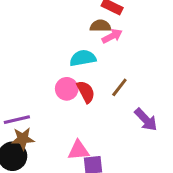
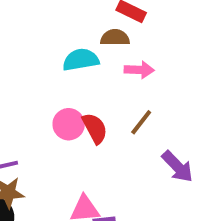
pink arrow: (112, 36) -> (139, 70), moved, turned 30
cyan semicircle: (83, 58) -> (81, 60), moved

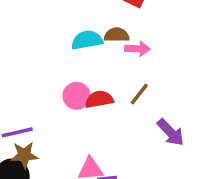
brown semicircle: (115, 38) -> (117, 35), moved
red semicircle: (95, 128) -> (99, 99), turned -72

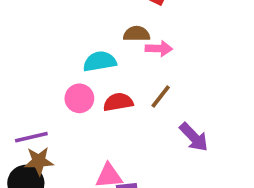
cyan semicircle: (87, 40) -> (100, 61), moved
pink circle: (77, 96) -> (79, 98), moved

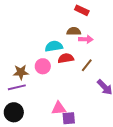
red semicircle: (118, 102) -> (66, 58), moved
brown star: (39, 161) -> (21, 72), moved

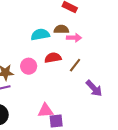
cyan semicircle: (54, 46) -> (40, 35), moved

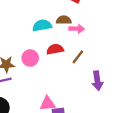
purple arrow: (94, 88) -> (97, 81), turned 36

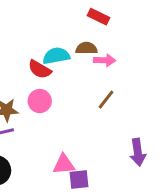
red semicircle: (55, 49) -> (40, 69), moved, turned -140
purple arrow: (97, 81) -> (138, 152), moved

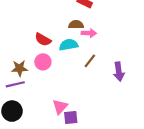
cyan semicircle: (56, 56) -> (69, 45), moved
purple arrow: (138, 152) -> (119, 72), moved
pink triangle: (64, 164) -> (60, 107), turned -42

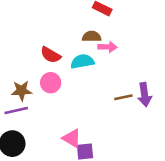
brown line: (90, 61) -> (123, 97), moved, turned 40
pink triangle: (60, 107) -> (72, 138), turned -42

